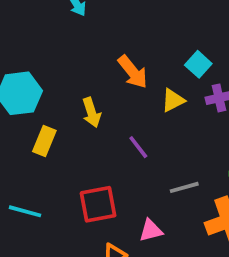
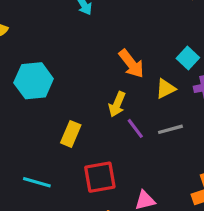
yellow arrow: (91, 113) -> (117, 104), moved, turned 40
yellow rectangle: (44, 141) -> (71, 134), moved
gray line: (184, 187) -> (170, 129), moved

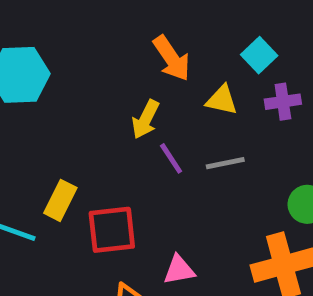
yellow triangle: (166, 89) -> (222, 100), turned 35
yellow rectangle: (71, 134) -> (60, 200), moved

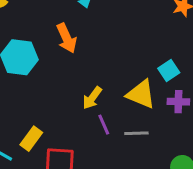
orange arrow: (172, 58) -> (66, 38), moved
yellow triangle: (222, 100) -> (141, 94), size x1.5

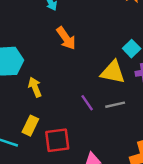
orange arrow: (66, 38) -> (66, 38), moved
yellow arrow: (92, 98) -> (35, 87), moved, turned 132

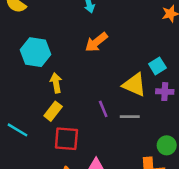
orange arrow: (66, 38) -> (96, 42), turned 75
yellow rectangle: (30, 126) -> (53, 111), moved

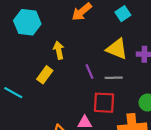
cyan square: (157, 66) -> (123, 14), moved
yellow arrow: (56, 83) -> (59, 50), moved
red square: (66, 139) -> (104, 103), moved

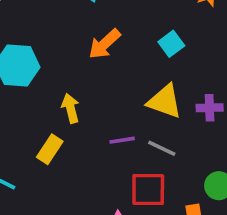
purple line: (90, 71) -> (122, 140), turned -72
gray line: (114, 78) -> (162, 148), turned 30

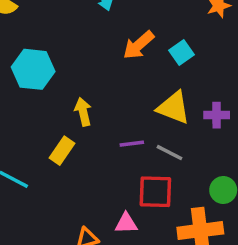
orange arrow: (104, 44) -> (139, 45), moved

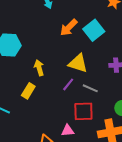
cyan square: (182, 52) -> (94, 30), size x1.5
yellow triangle: (174, 108) -> (78, 63), moved
purple line: (132, 144) -> (68, 84), turned -40

